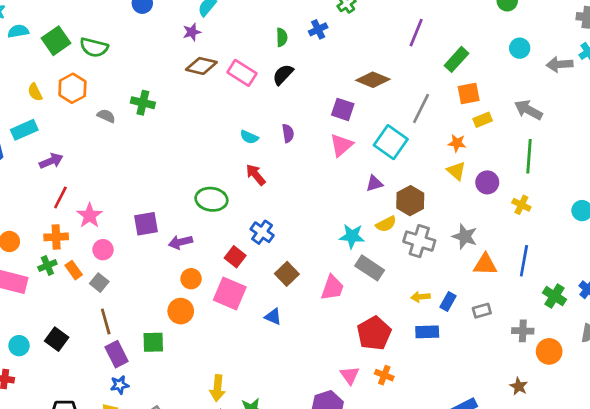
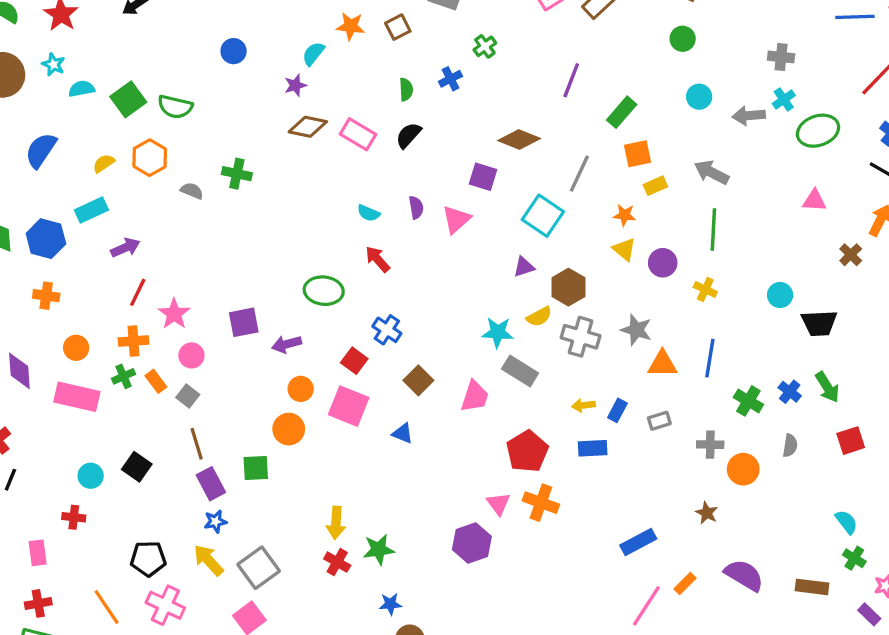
yellow semicircle: (35, 92) -> (104, 163), turned 84
pink triangle: (341, 145) -> (456, 219), moved
orange cross: (384, 375) -> (541, 503), size x1.5

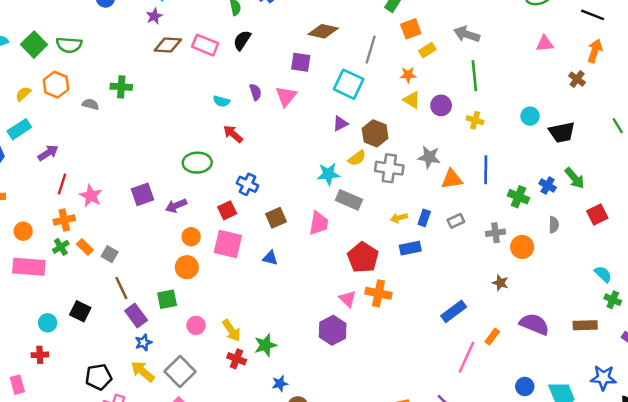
pink circle: (191, 355) -> (196, 325), moved
red square: (354, 361) -> (227, 210), turned 36
brown square: (418, 380) -> (276, 218), turned 30
yellow arrow: (336, 523) -> (231, 330), turned -30

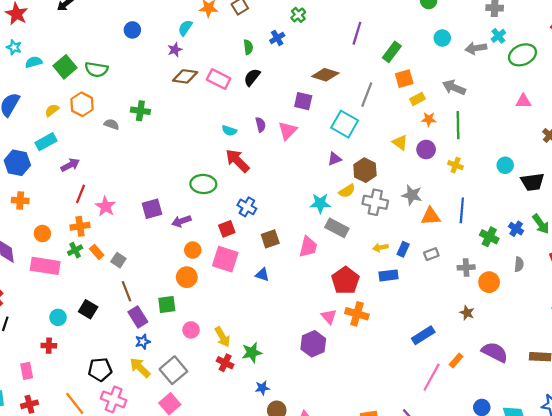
orange star: (408, 75) -> (429, 119), moved
red arrow: (233, 134) -> (237, 161), size x1.4

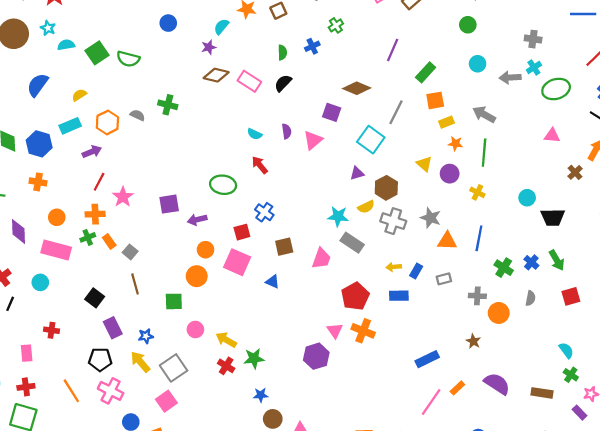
orange hexagon: (82, 104) -> (107, 122), moved
red arrow: (237, 161) -> (260, 165), size x0.7
cyan circle: (58, 317) -> (40, 282), moved
purple rectangle: (138, 317) -> (113, 328), moved
yellow arrow: (222, 337) -> (226, 340), turned 144

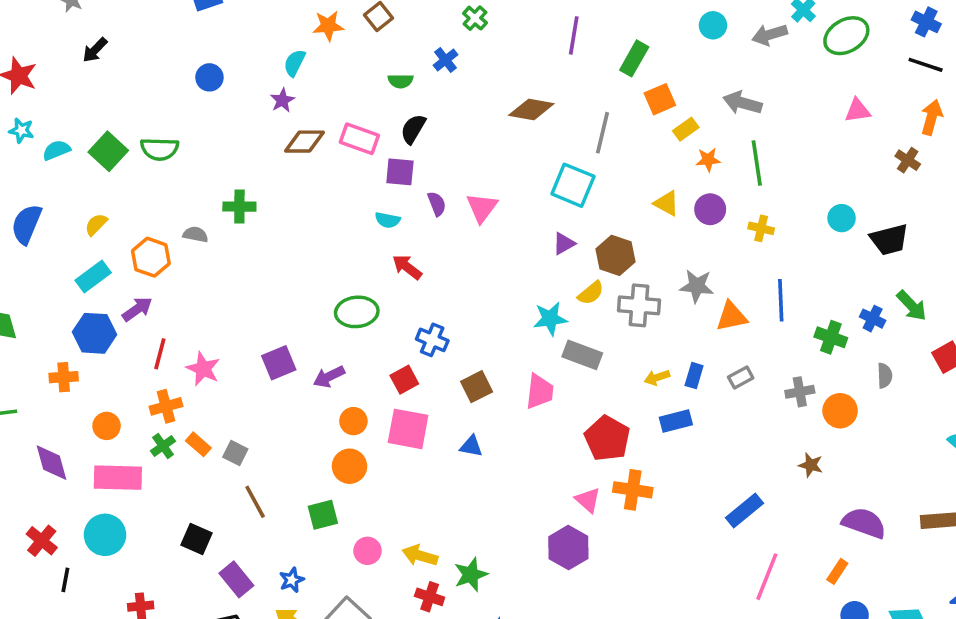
green semicircle: (282, 52) -> (401, 81), turned 104
purple square: (332, 112) -> (400, 172), moved
blue hexagon: (39, 144) -> (94, 333), moved
cyan circle: (40, 282) -> (105, 535), size x1.5
orange rectangle: (457, 388) -> (837, 571), moved

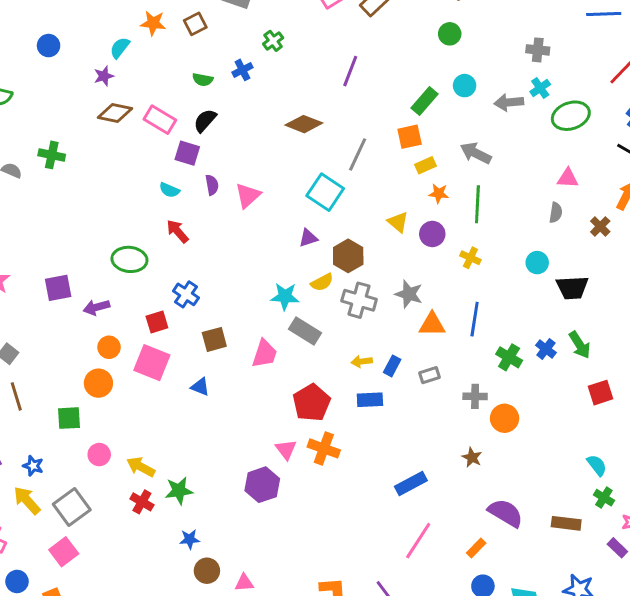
green rectangle: (634, 58) -> (424, 101), moved
gray semicircle: (885, 376) -> (556, 213), moved
blue star: (292, 580) -> (33, 466), turned 30

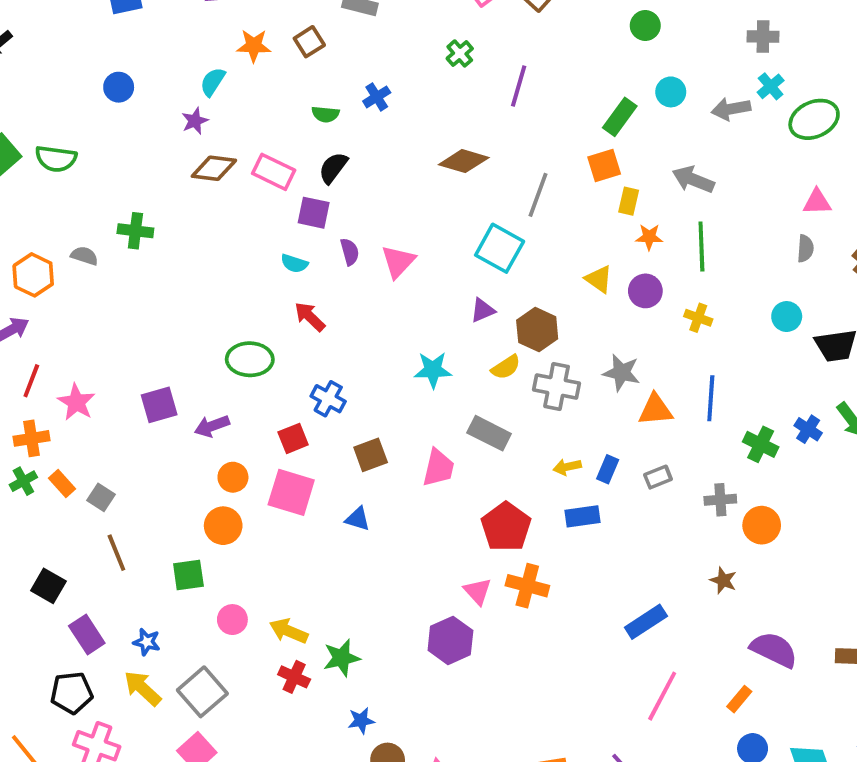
green cross: (273, 41) -> (460, 53), moved
yellow rectangle: (426, 165) -> (629, 201), turned -48
cyan star: (285, 296) -> (433, 370), moved

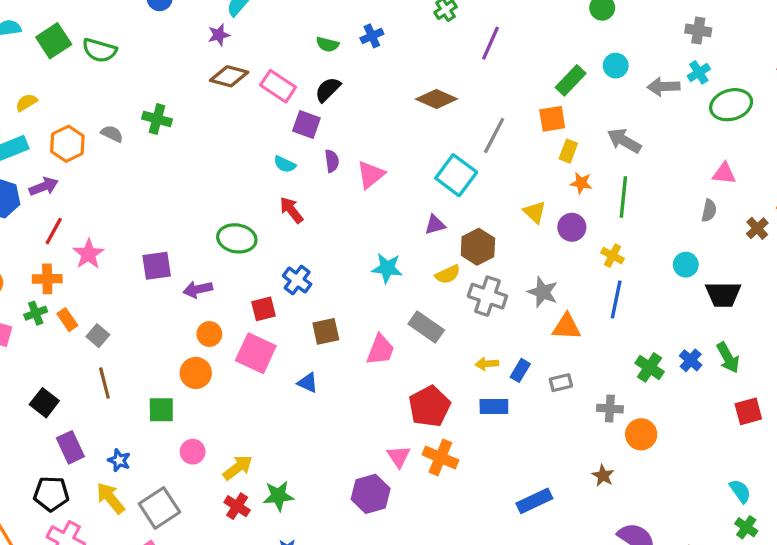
blue line: (711, 398) -> (616, 300), moved
yellow arrow: (289, 631) -> (238, 468), turned 112

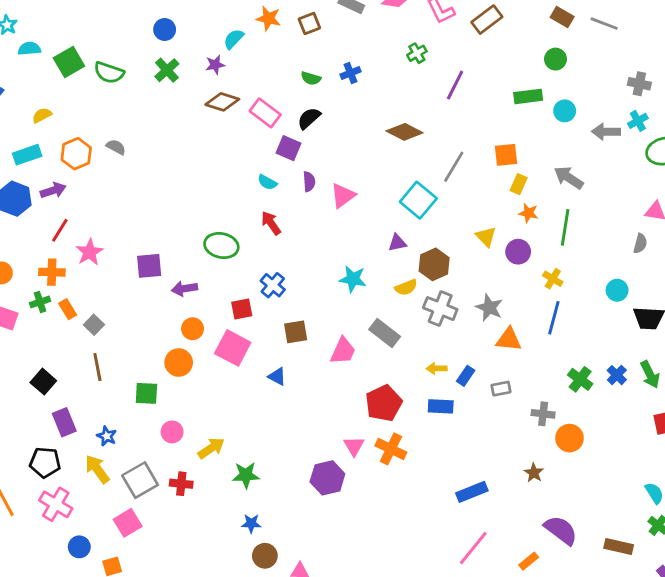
green rectangle: (571, 80) -> (528, 96), moved, turned 36
green cross: (157, 119) -> (167, 70), moved, turned 30
red cross: (237, 506) -> (181, 484), moved, turned -30

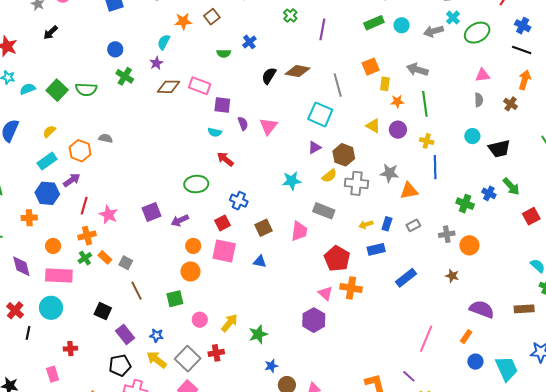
black semicircle: (309, 118) -> (269, 76), moved
gray line: (454, 167) -> (338, 85), turned -30
blue rectangle: (472, 492) -> (406, 278), moved

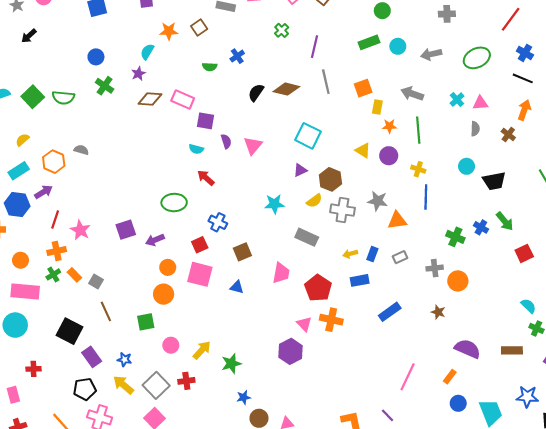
cyan cross: (453, 18) -> (457, 100), moved
gray line: (338, 85) -> (326, 82), moved
pink trapezoid: (299, 231) -> (281, 273), moved
black square: (103, 311) -> (69, 331), size x1.4

